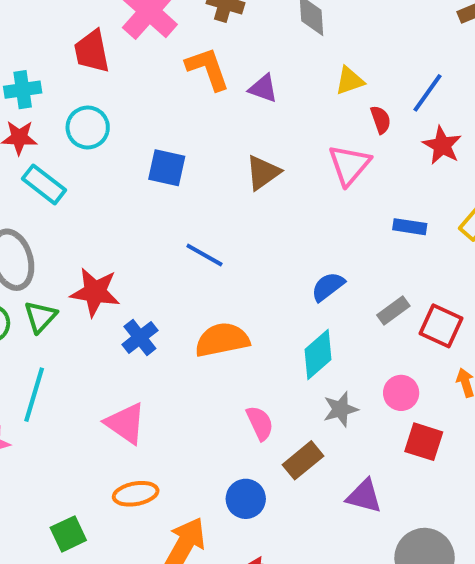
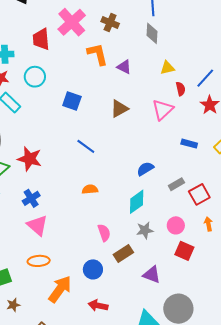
red square: (441, 326) -> (199, 194), turned 30
blue cross: (140, 337) -> (31, 198), moved
orange semicircle: (222, 340) -> (90, 189), size x0.6

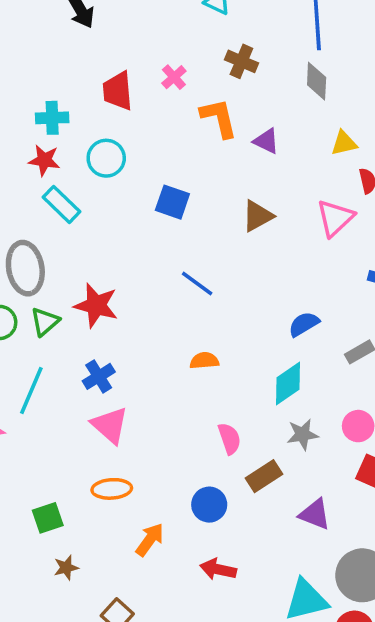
pink cross: (72, 22) -> (174, 77), moved, size x0.5
orange arrow: (60, 289) -> (150, 540), size x0.7

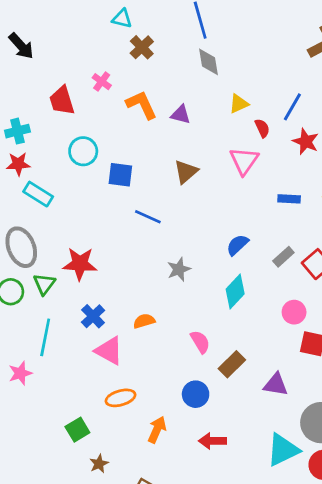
brown cross: (241, 61) -> (142, 47), moved, turned 35
cyan circle: (106, 158) -> (83, 151), moved
blue line: (197, 284) -> (148, 217), moved
orange semicircle: (204, 361) -> (144, 321), moved
gray star: (303, 434) -> (179, 269), moved

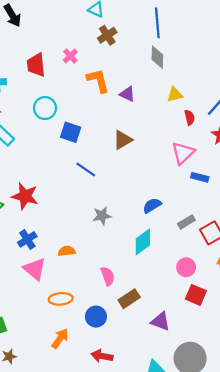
pink triangle: (244, 161) -> (183, 153), moved
orange ellipse: (121, 398) -> (61, 299), moved

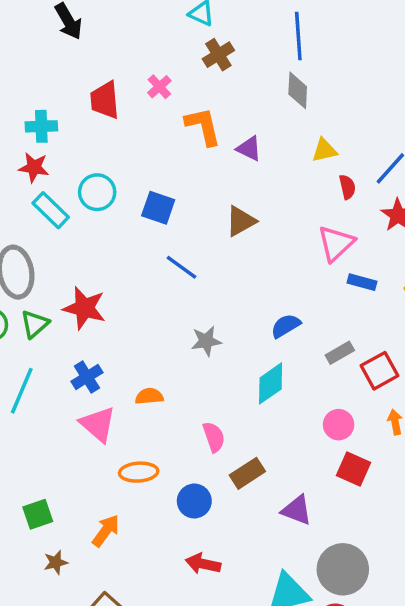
cyan circle: (45, 108) -> (97, 192), moved
orange arrow: (60, 339) -> (106, 531), moved

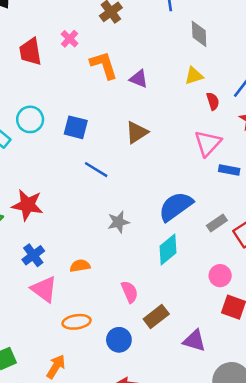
gray diamond: (298, 90) -> (199, 34), moved
blue semicircle: (286, 326) -> (176, 206), size x1.6

